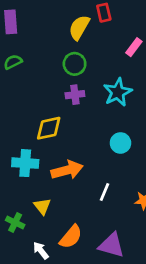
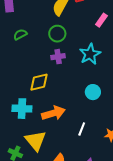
green semicircle: (13, 62) -> (20, 34), moved
yellow triangle: (42, 206) -> (35, 141), size x1.6

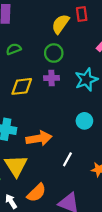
yellow diamond: (39, 82) -> (22, 86), moved

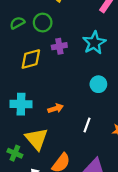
green circle: (54, 53) -> (43, 23), moved
orange arrow: (39, 138) -> (56, 108), size x0.6

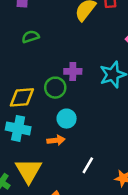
green circle: (43, 23) -> (55, 88), moved
yellow diamond: (31, 59) -> (22, 97), moved
cyan circle: (98, 84) -> (67, 119), moved

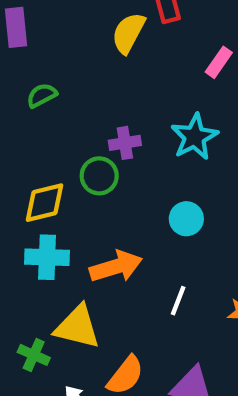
cyan circle: (67, 119) -> (186, 219), moved
orange arrow: (56, 140) -> (116, 267), size x1.6
yellow triangle: (29, 171) -> (77, 327), turned -36

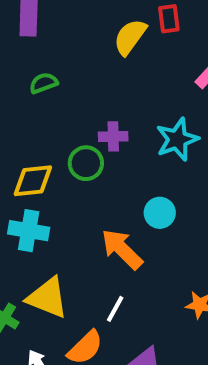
orange arrow: (116, 267) -> (122, 249), moved, turned -126
white line: (178, 301) -> (115, 309), moved

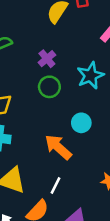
purple cross: (113, 136) -> (47, 59), moved, turned -36
green circle: (86, 163) -> (49, 87), moved

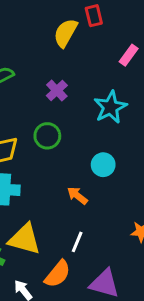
green circle: (49, 87) -> (47, 136), moved
orange arrow: (58, 147) -> (77, 196), size x0.6

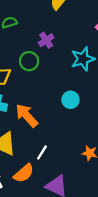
green circle: (47, 136) -> (29, 61), moved
orange arrow: (77, 196) -> (27, 115), moved, size x1.6

